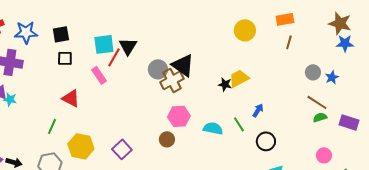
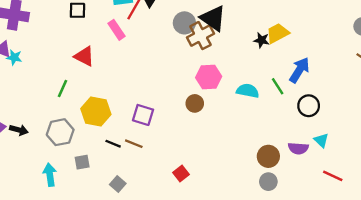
blue arrow: (258, 110) -> (299, 70), size x1.6
purple square: (122, 149) -> (143, 115), turned -30

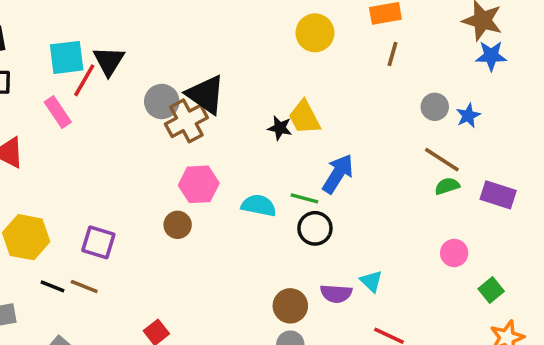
yellow trapezoid: (278, 33) -> (304, 117), turned -90
green line: (278, 86) -> (304, 198), turned -42
black circle: (309, 106) -> (315, 228), moved

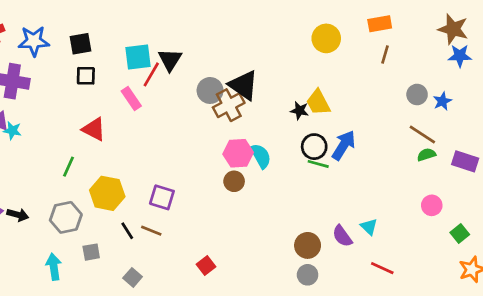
cyan semicircle: (259, 205) -> (261, 156), moved, turned 50
brown circle: (178, 225) -> (234, 181), moved
black circle: (315, 228) -> (314, 147), moved
black line: (53, 286) -> (127, 231), turned 36
purple semicircle: (336, 294) -> (342, 236), turned 50

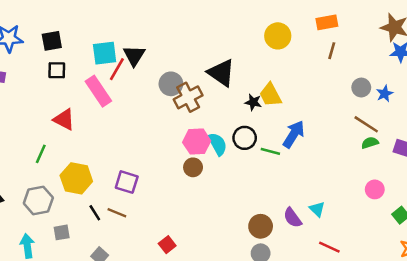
black triangle: (243, 85) -> (221, 73), moved
pink rectangle: (131, 99) -> (98, 91), size x1.4
black circle: (314, 147) -> (245, 138), moved

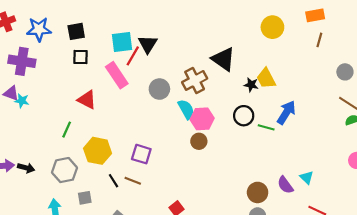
gray circle: (171, 84) -> (159, 89), moved
cyan semicircle: (218, 144) -> (186, 109), moved

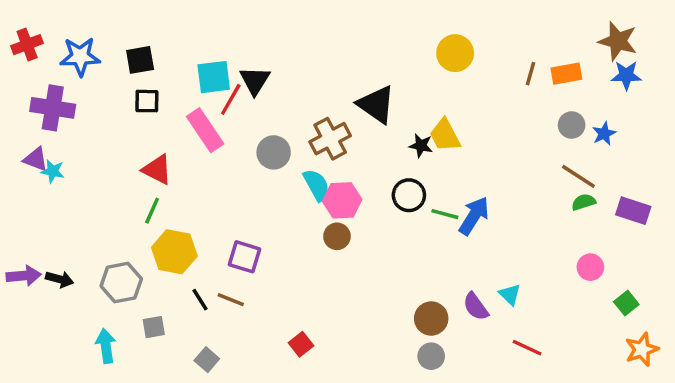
orange rectangle: (315, 15) -> (566, 74), moved
blue arrow: (286, 112) -> (474, 216), moved
green line: (67, 130) -> (152, 211), moved

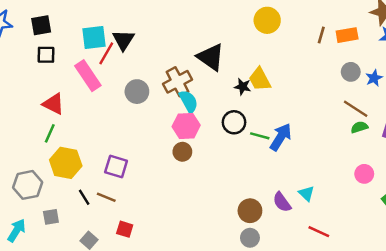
cyan semicircle: (316, 185) -> (189, 101), moved
red square: (301, 344) -> (125, 229), moved, turned -35
cyan arrow: (106, 346) -> (17, 230), turned 40

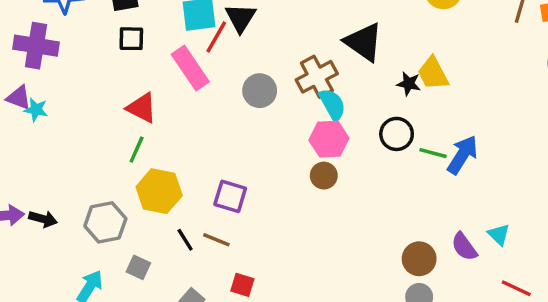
gray square: (51, 217) -> (138, 267), turned 35

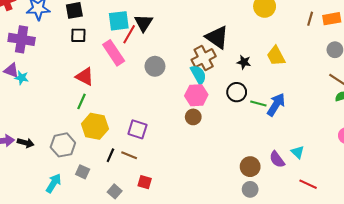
yellow trapezoid: (433, 73) -> (276, 56), moved
brown cross: (317, 77) -> (204, 58), moved
black line: (185, 240) -> (110, 155), turned 56

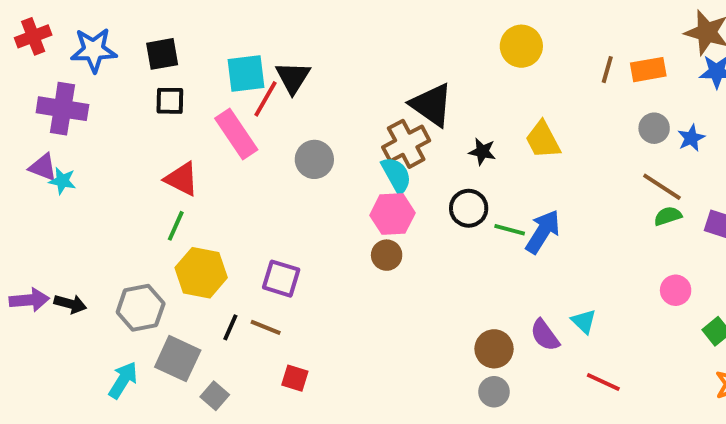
gray square: (83, 172) -> (178, 359), size x1.6
gray square: (115, 191) -> (215, 396), moved

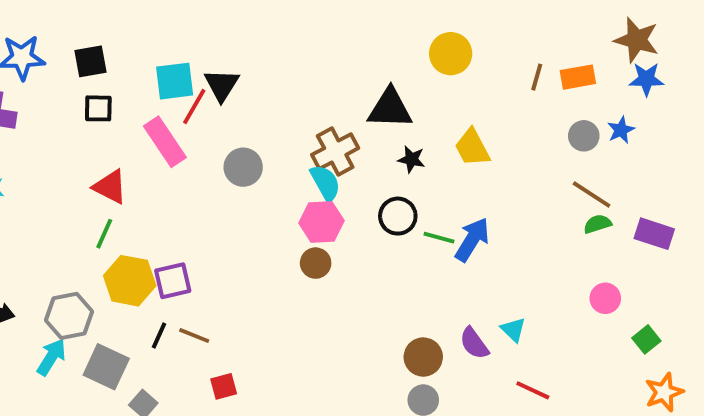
black triangle: (432, 105) -> (390, 108), moved, turned -33
blue star: (691, 138) -> (621, 130), moved
purple square: (281, 279) -> (173, 281), moved, turned -30
red square: (295, 378) -> (224, 386), turned -32
cyan arrow: (123, 380) -> (51, 357), moved

